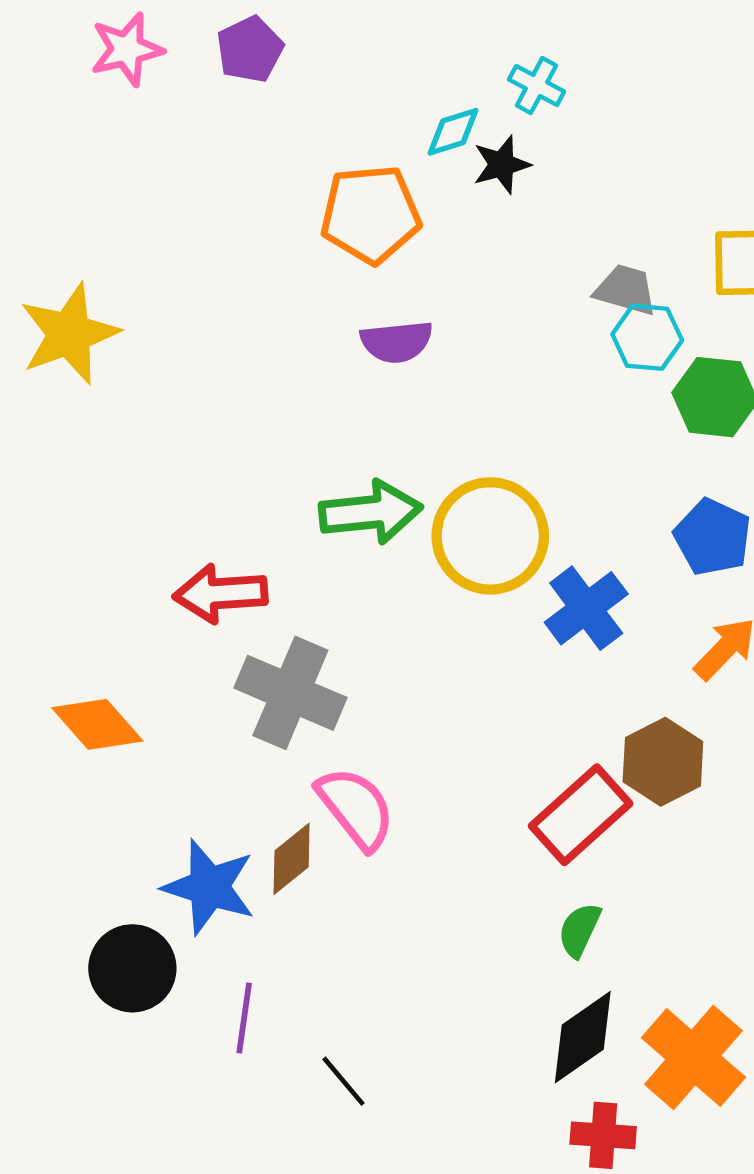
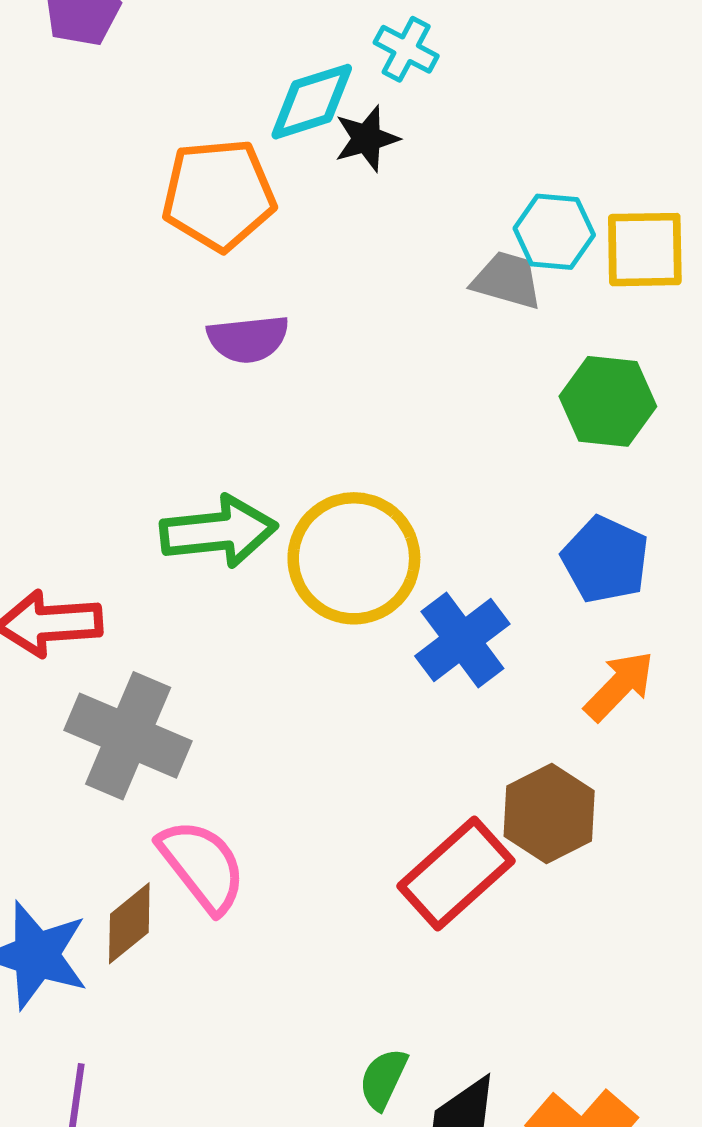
cyan diamond: (453, 132) -> (312, 102), size x1.4
cyan hexagon: (647, 337) -> (554, 232), moved
green semicircle: (579, 930) -> (383, 1079), moved

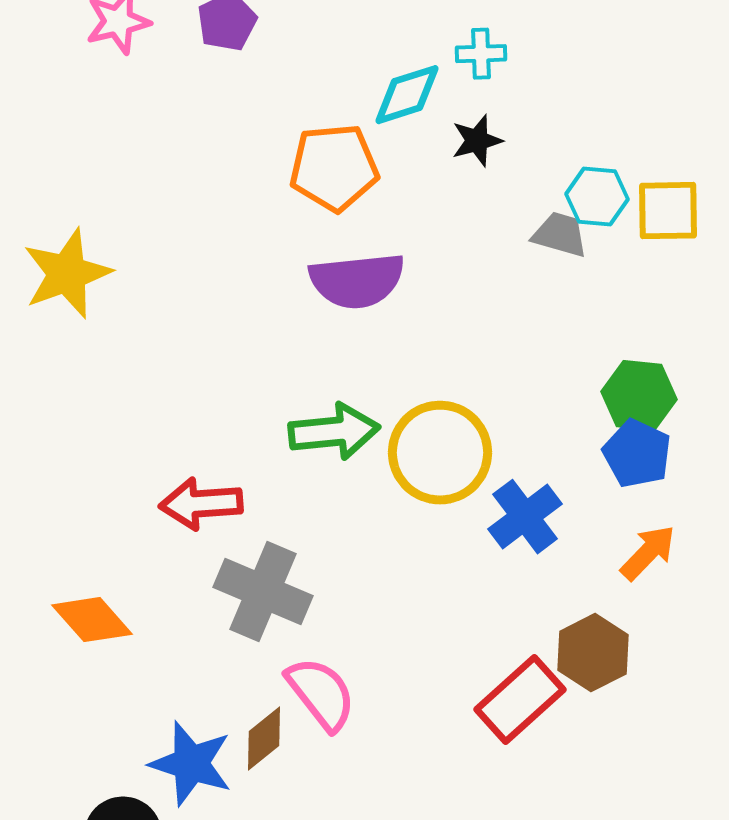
cyan cross: (406, 49) -> (481, 54), turned -30
black star: (367, 139) -> (477, 141), moved
purple semicircle: (248, 339) -> (357, 281), size x1.5
green hexagon: (608, 401) -> (639, 396), moved

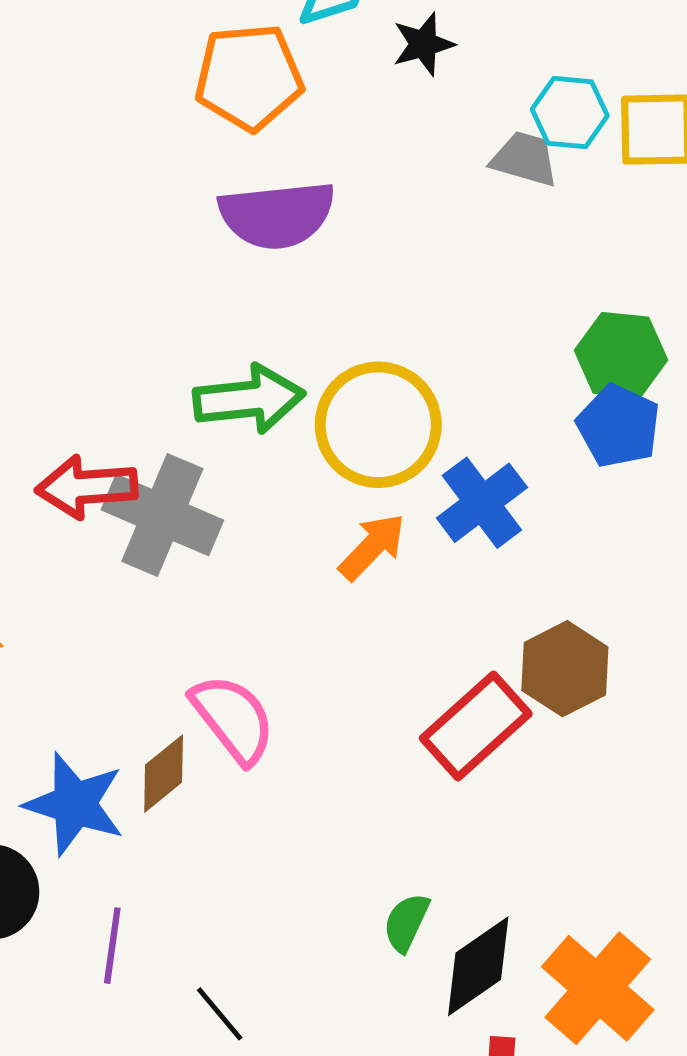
orange arrow: (648, 553) -> (372, 547), moved
gray cross: (263, 592) -> (162, 515), moved

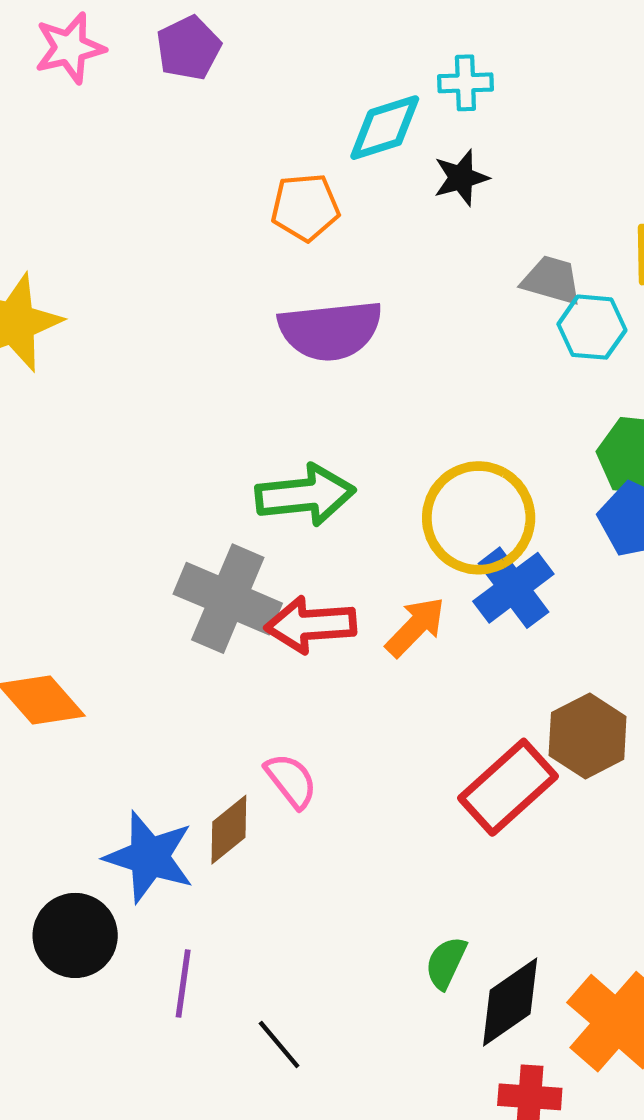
orange pentagon: (249, 77) -> (305, 207), size x0.7
cyan hexagon: (570, 112) -> (592, 327), moved
yellow circle: (378, 425) -> (479, 518), moved
red arrow: (87, 487) -> (311, 625), moved
pink semicircle: (233, 719) -> (291, 781), size x0.7

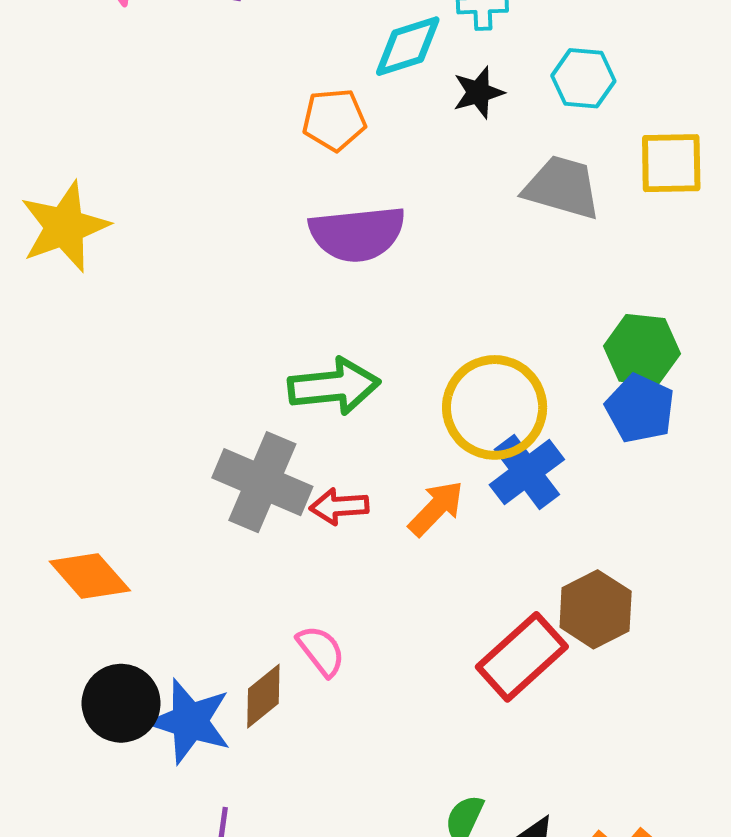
gray trapezoid: (552, 280) -> (562, 187), size x1.4
cyan hexagon: (592, 327) -> (583, 78), moved
red arrow: (311, 625) -> (339, 506), size x0.7
black circle: (75, 935) -> (121, 703), moved

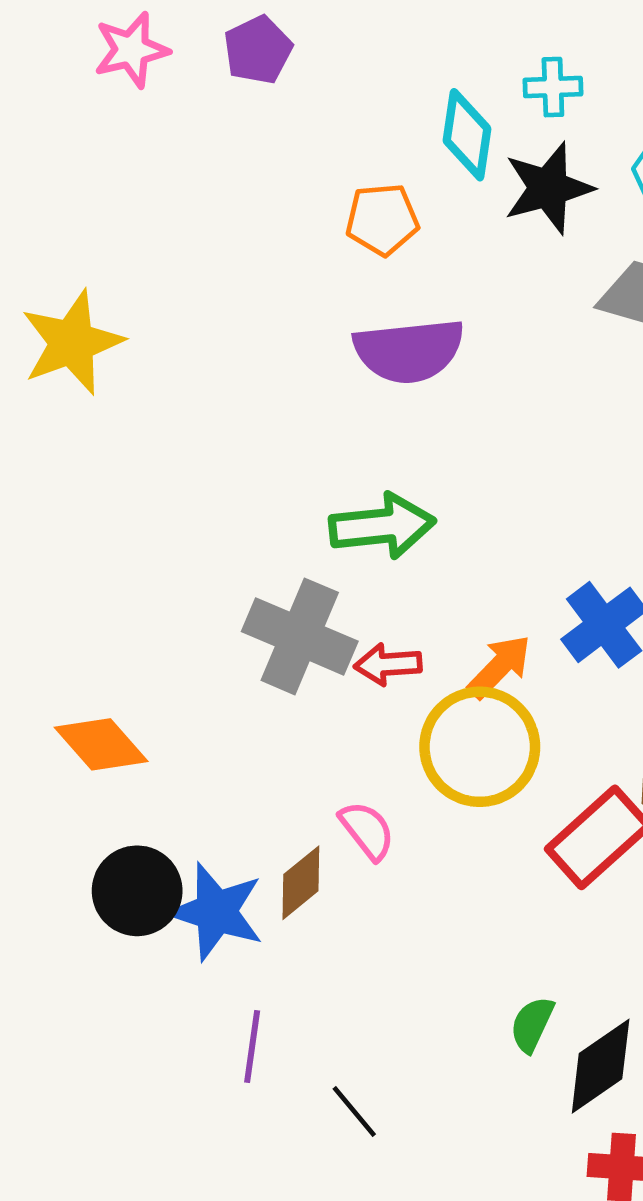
cyan diamond: (408, 46) -> (467, 135), turned -64
black star: (478, 92) -> (548, 188), size x1.5
yellow circle: (495, 407) -> (480, 747), moved

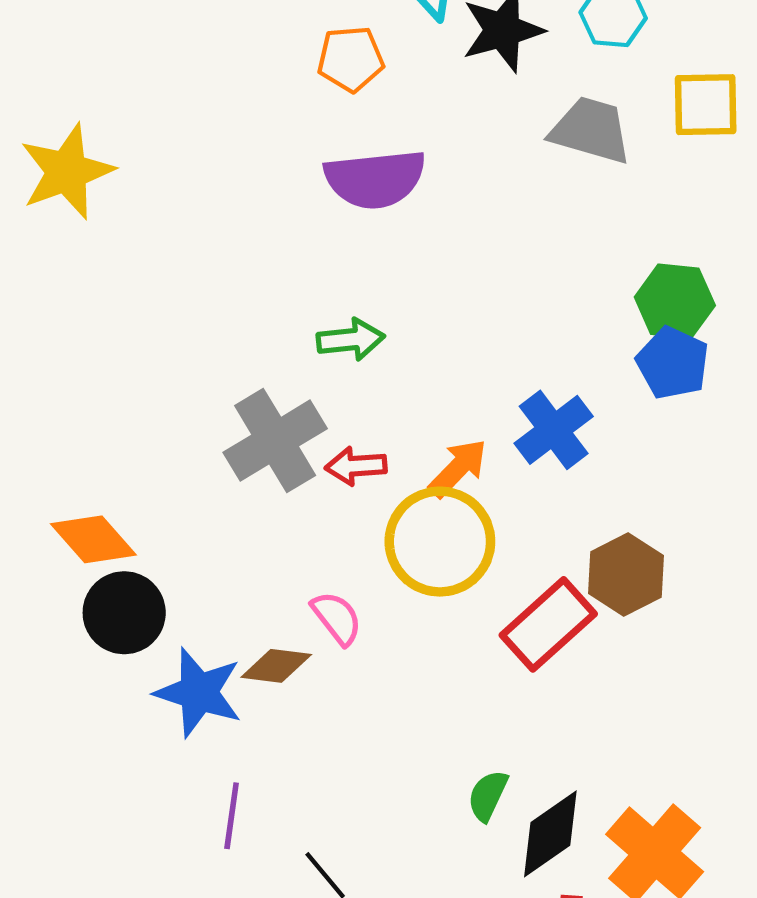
green arrow: (382, 526) -> (351, 340), size x0.7
gray cross: (300, 636) -> (275, 441), turned 36
brown diamond: (301, 883) -> (276, 666), turned 46
black circle: (137, 891) -> (124, 613), moved

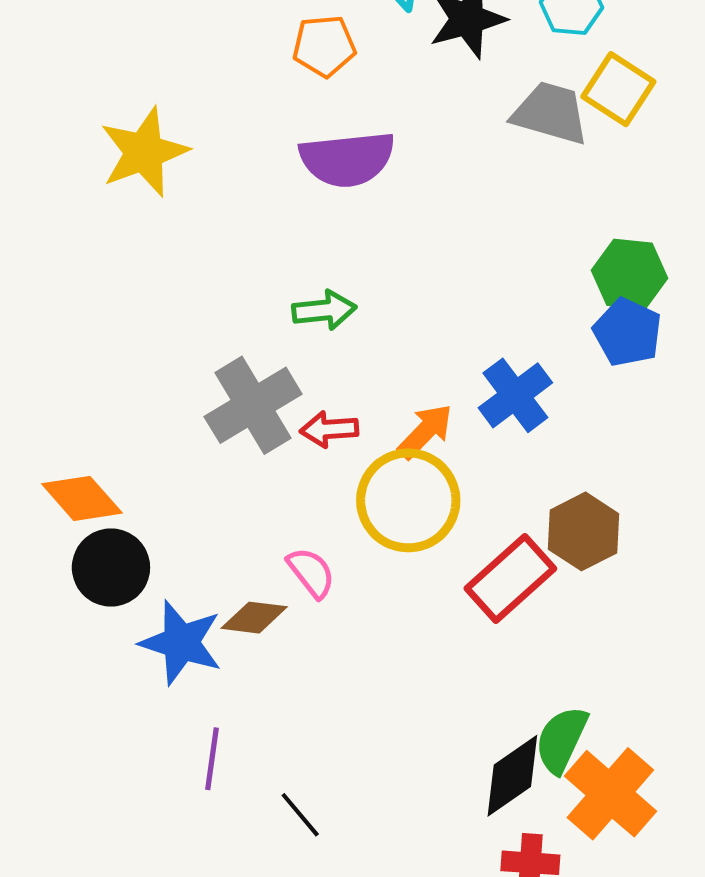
yellow square: (706, 105) -> (618, 89), moved, turned 34
yellow star: (67, 172) -> (144, 152), moved
green semicircle: (488, 796) -> (561, 740), moved, size x1.4

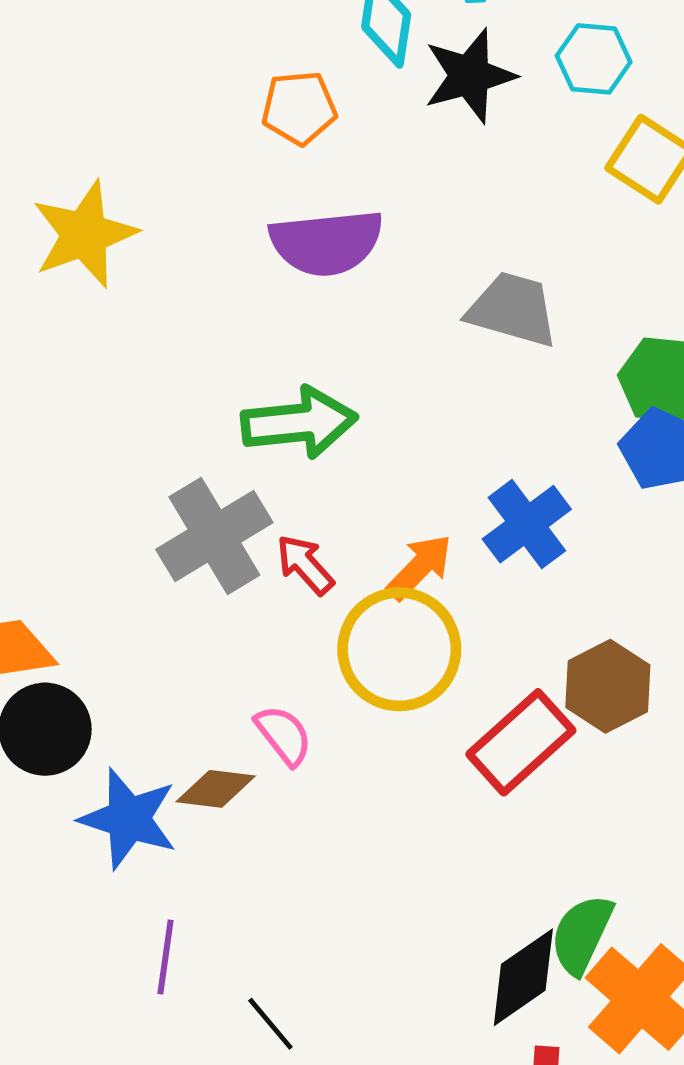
gray trapezoid: (550, 113) -> (513, 309), moved
green arrow: (324, 310) -> (299, 423), size x1.5
red arrow: (329, 429) -> (305, 565), turned 52

